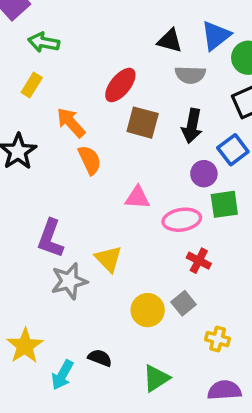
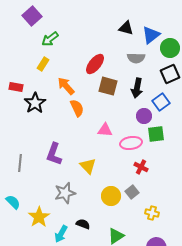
black triangle: (170, 41) -> (126, 28), moved
green arrow: (44, 42) -> (50, 39), turned -48
gray star: (69, 281) -> (65, 193), moved

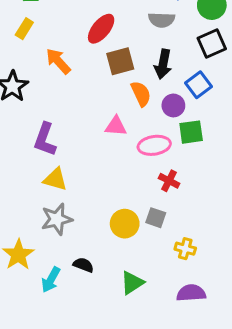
brown square: (108, 86) -> (120, 61), turned -30
orange semicircle: (77, 108) -> (141, 94), moved
purple L-shape: (54, 154) -> (45, 139), moved
yellow triangle: (88, 166) -> (55, 179), moved, turned -30
gray square: (132, 192) -> (156, 218), turned -32

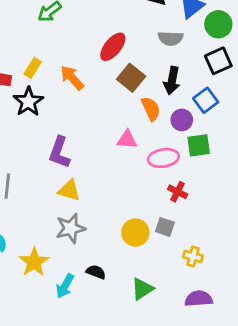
yellow rectangle: (24, 29) -> (33, 68), moved
brown square: (120, 61) -> (131, 78), turned -36

